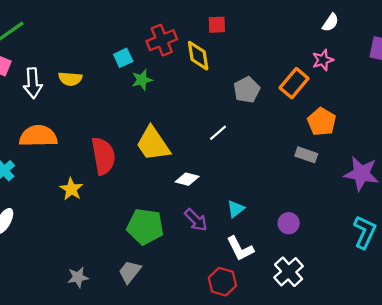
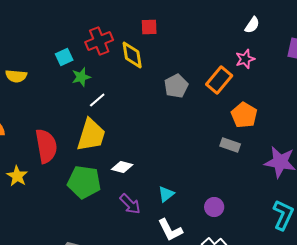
white line: (218, 133) -> (97, 100), moved
yellow trapezoid: (153, 144) -> (91, 135), turned -129
green pentagon: (145, 227) -> (84, 182), moved

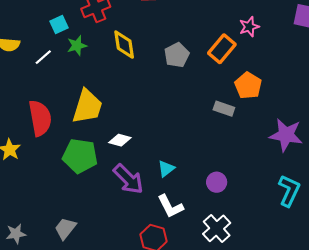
yellow diamond: (132, 55) -> (124, 45), moved
white line: (97, 100) -> (43, 57), moved
gray rectangle: (230, 145) -> (224, 109), moved
purple arrow: (130, 204) -> (128, 179), size x1.4

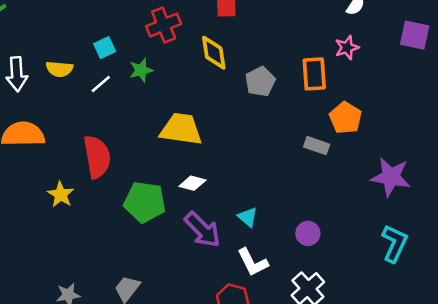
cyan square: (59, 25) -> (105, 48), moved
yellow diamond: (124, 45) -> (214, 53), moved
orange rectangle: (222, 49) -> (314, 74), turned -44
yellow trapezoid: (87, 107) -> (181, 129), moved, turned -99
cyan triangle: (166, 169) -> (248, 217), turned -42

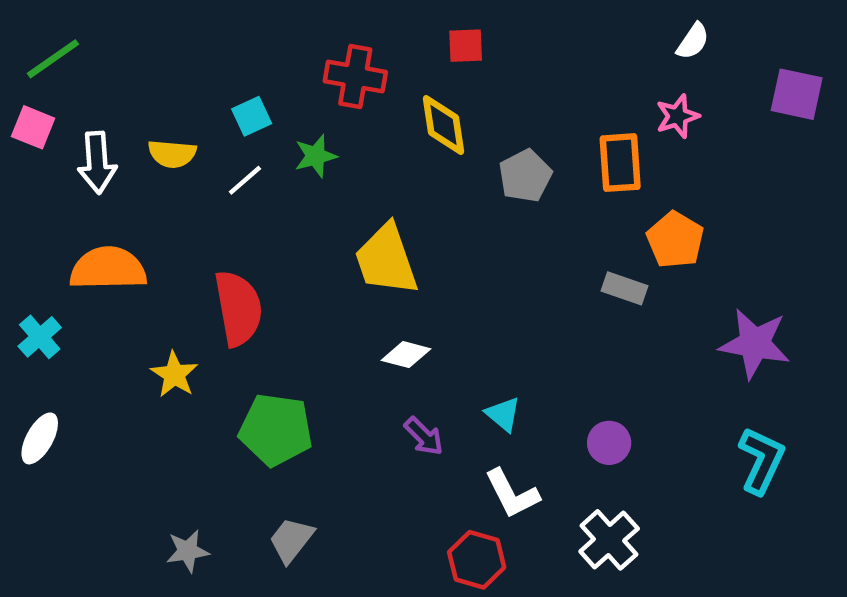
red cross: (164, 25) -> (355, 77), turned 32
yellow trapezoid: (181, 129) -> (386, 260), turned -117
green pentagon: (145, 202) -> (276, 430), moved
purple arrow: (202, 230) -> (424, 436), size x0.6

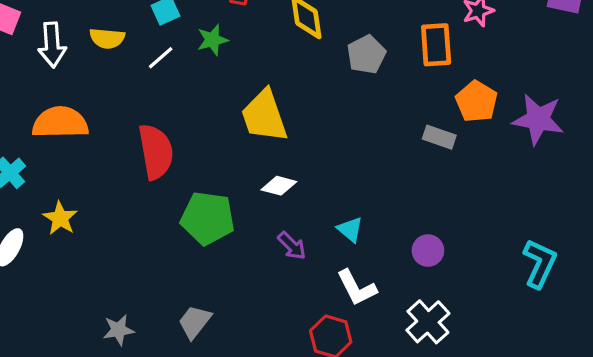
purple star: (755, 344) -> (538, 119), moved
yellow star: (174, 374) -> (60, 218), moved
green pentagon: (276, 430) -> (208, 218), moved

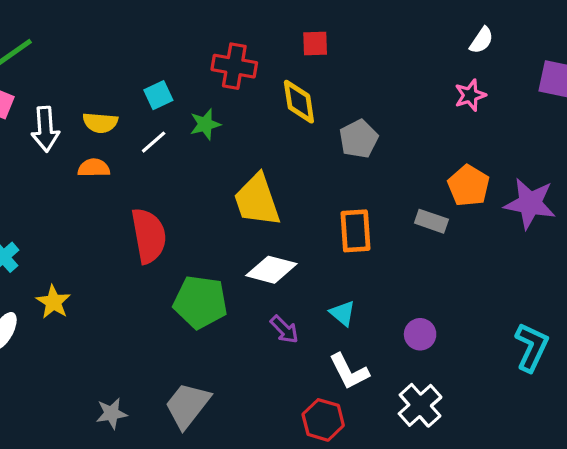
orange rectangle: (436, 45) -> (355, 231), moved
orange semicircle: (60, 123) -> (94, 168), moved, size x0.6
white diamond: (279, 186) -> (271, 270), size x1.4
gray trapezoid: (195, 322) -> (187, 405), size x1.4

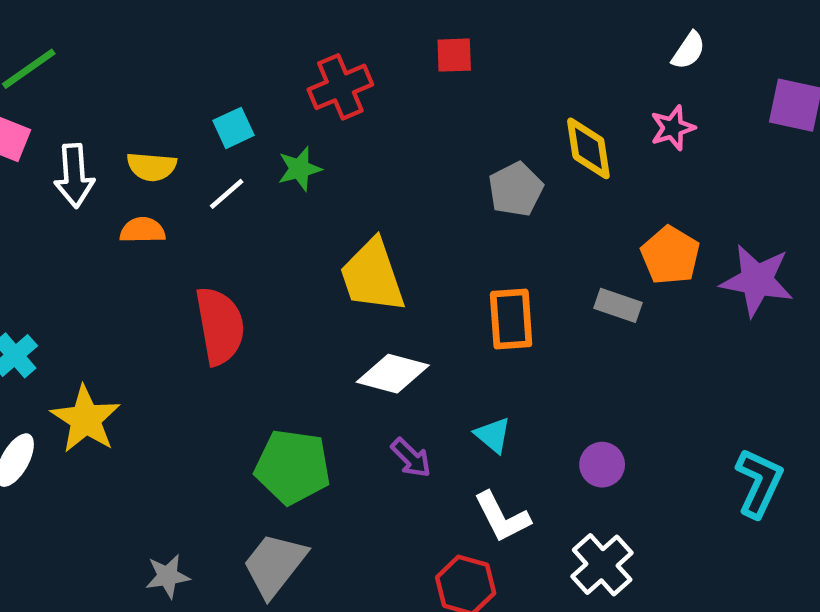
red cross: (234, 66) -> (340, 87), turned -33
yellow diamond: (299, 102) -> (588, 148), moved
yellow star: (53, 302) -> (86, 419), size x1.4
green pentagon: (200, 302) -> (293, 467), moved

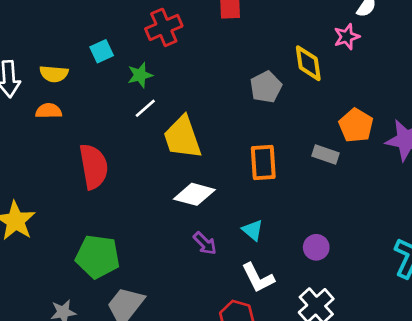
pink star: (673, 128) -> (347, 37), moved
white line: (227, 194) -> (145, 108), moved
green pentagon: (293, 467) -> (98, 257), moved

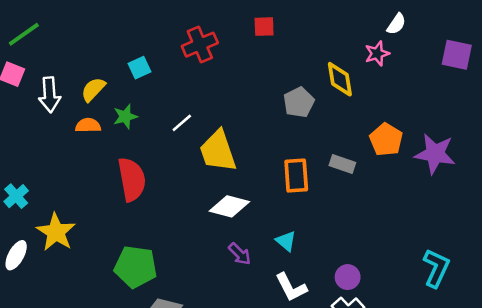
yellow semicircle: (54, 74) -> (93, 89), turned 128
green star: (140, 75) -> (125, 116), moved
gray rectangle: (325, 155) -> (342, 164), moved
purple circle: (316, 247) -> (348, 277), moved

